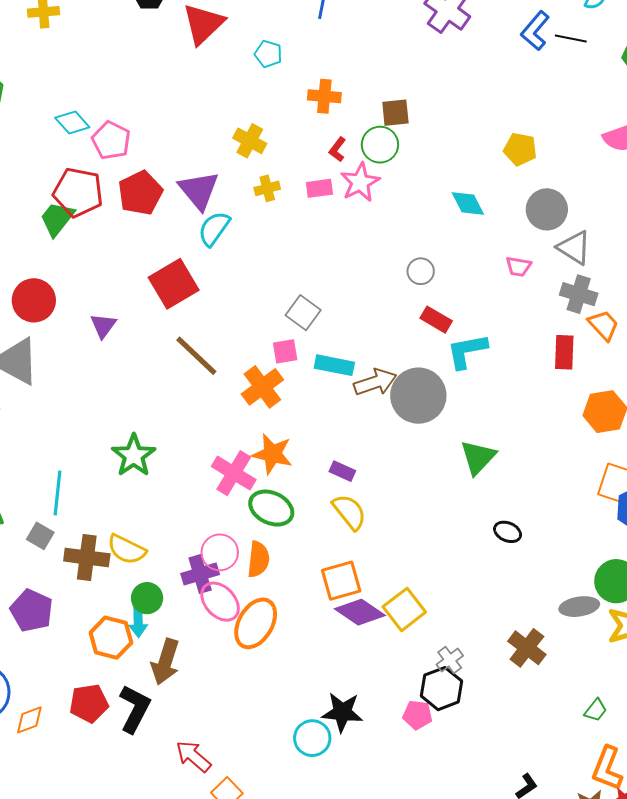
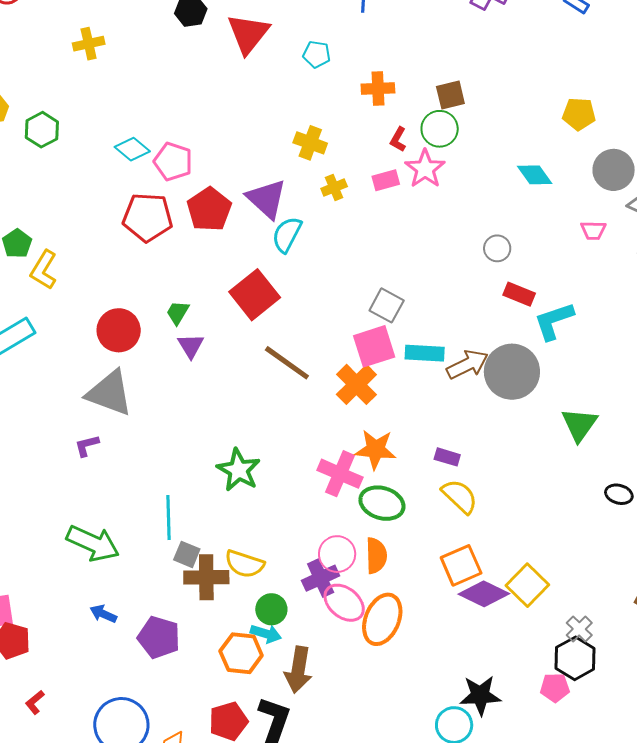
green trapezoid: (57, 219) -> (178, 313), moved, size x0.7
pink square: (285, 351) -> (374, 346), size x1.6
gray square: (40, 536) -> (187, 554), moved
cyan arrow: (138, 622) -> (266, 634), turned -64

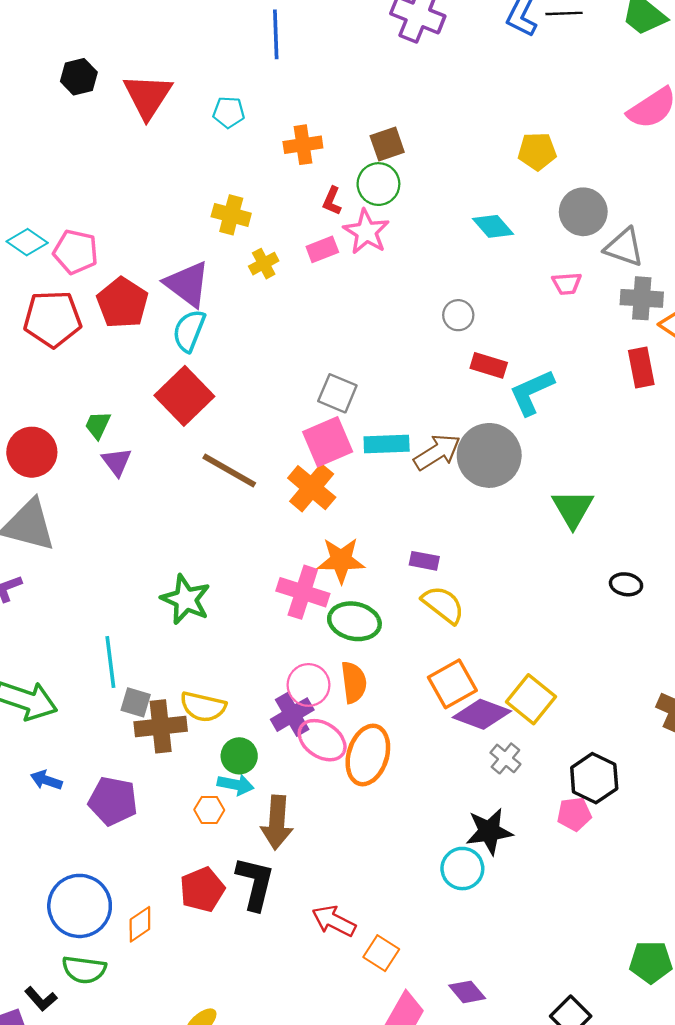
cyan semicircle: (287, 235) -> (189, 331), moved
gray cross: (579, 629) -> (505, 758), moved
orange hexagon: (241, 653) -> (209, 810), size x0.6

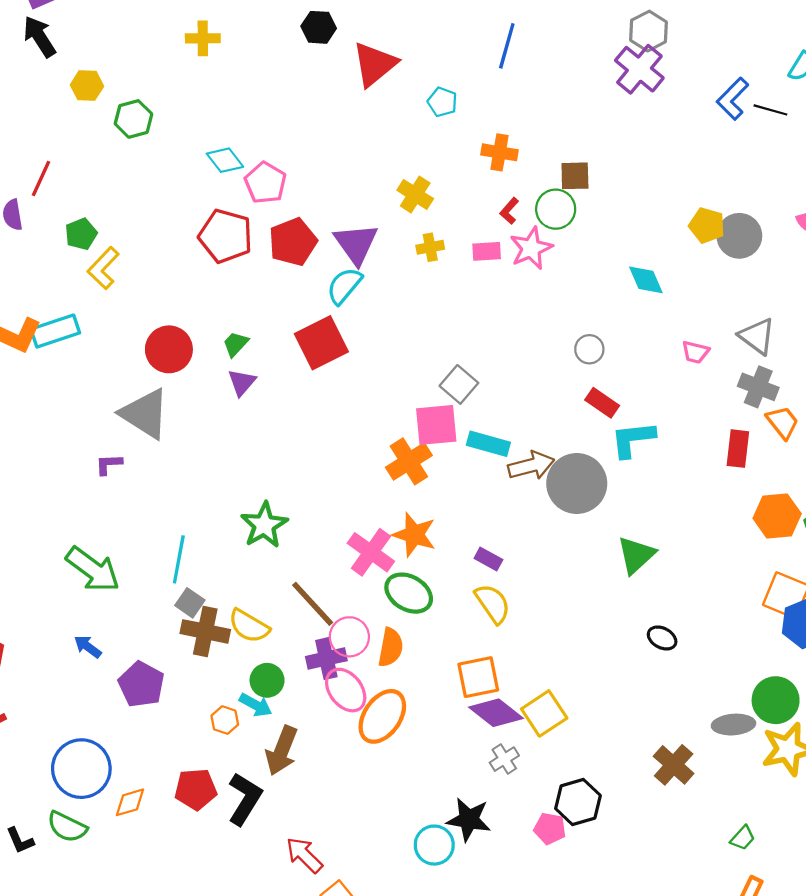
gray circle: (583, 212) -> (739, 236), moved
brown line: (229, 471) -> (313, 604), moved

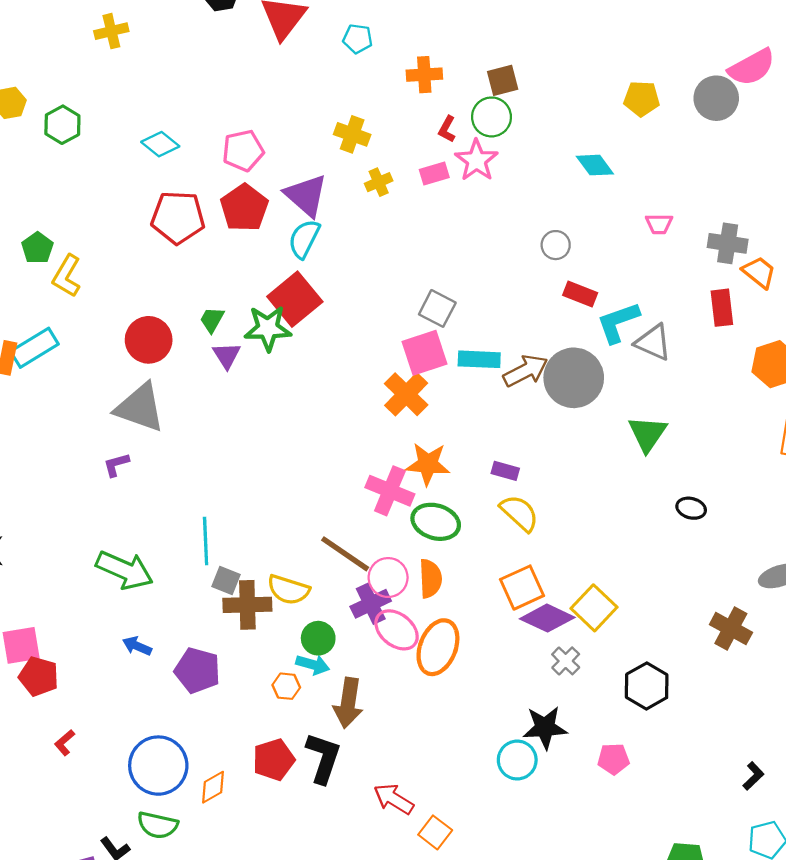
pink pentagon: (265, 183) -> (243, 151), moved, turned -30
gray circle: (739, 236) -> (716, 98), moved
gray triangle: (757, 336) -> (653, 342), moved
green star: (264, 525) -> (268, 328), moved, turned -30
pink pentagon: (550, 828) -> (613, 759), moved

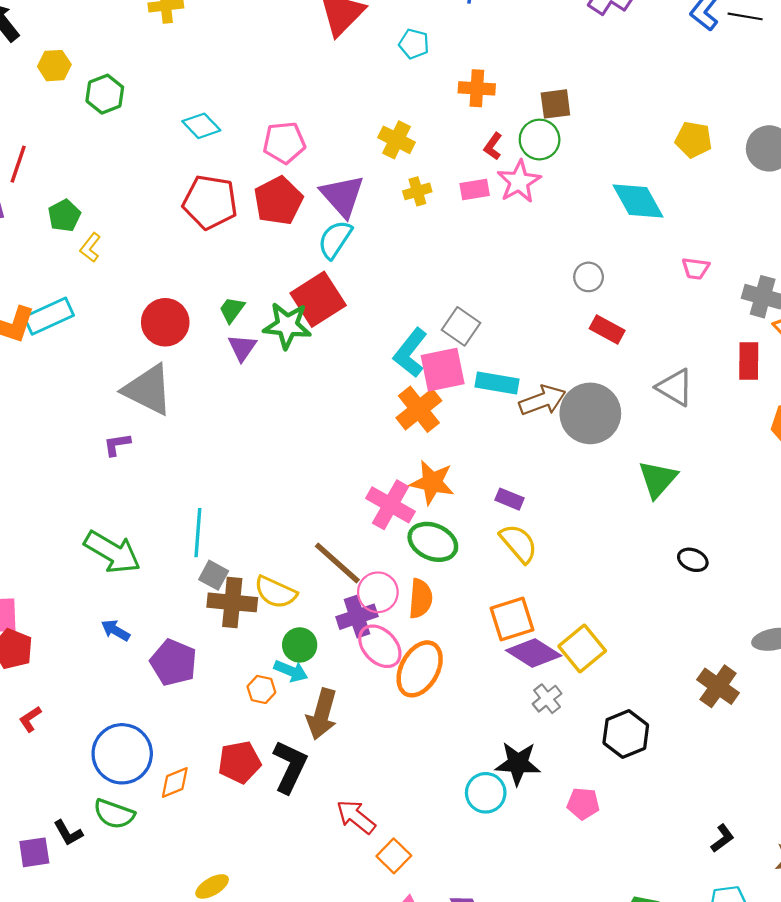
cyan diamond: (595, 165) -> (638, 201), size x1.4
yellow L-shape: (67, 276) -> (90, 248), size x0.7
cyan L-shape: (618, 322) -> (410, 353), moved, turned -39

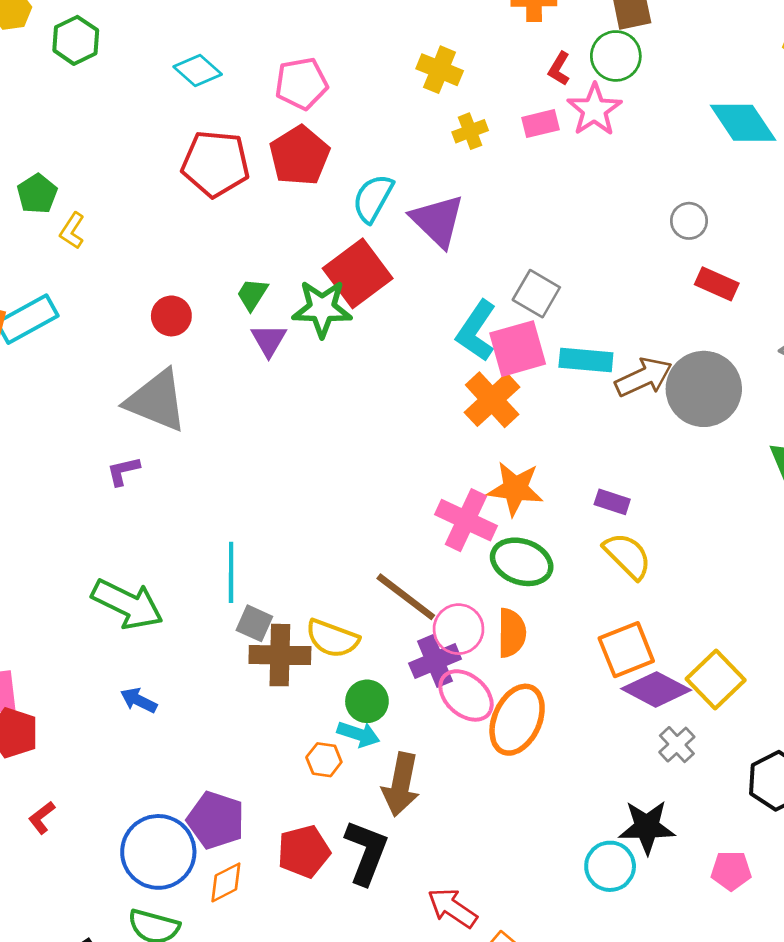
purple triangle: (342, 196) -> (438, 221), moved
red circle: (165, 322) -> (171, 316), size x0.7
purple pentagon: (173, 663) -> (216, 820), moved

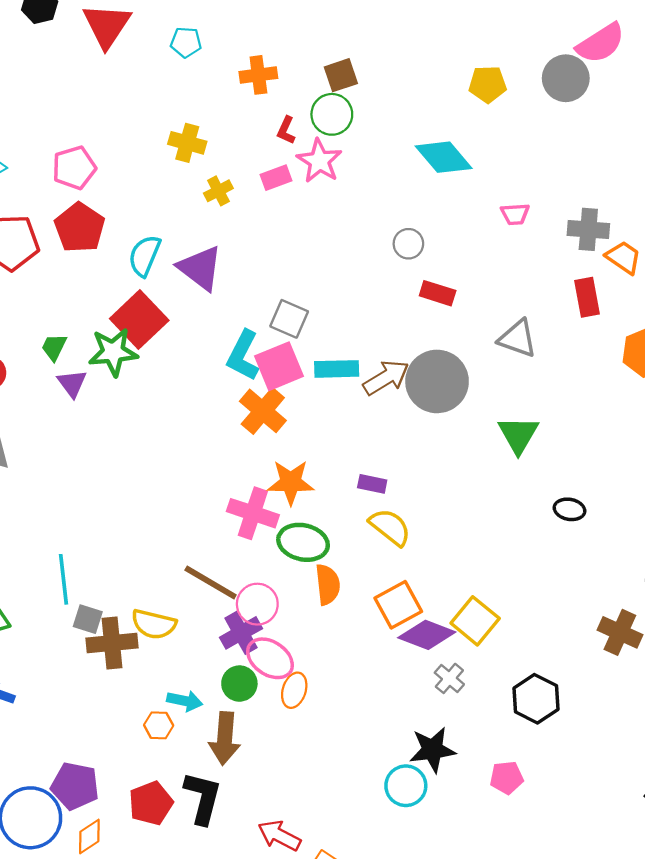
orange semicircle: (512, 633) -> (328, 584), moved
green circle: (367, 701) -> (239, 684), moved
orange ellipse: (517, 720) -> (294, 690), moved, size x0.6

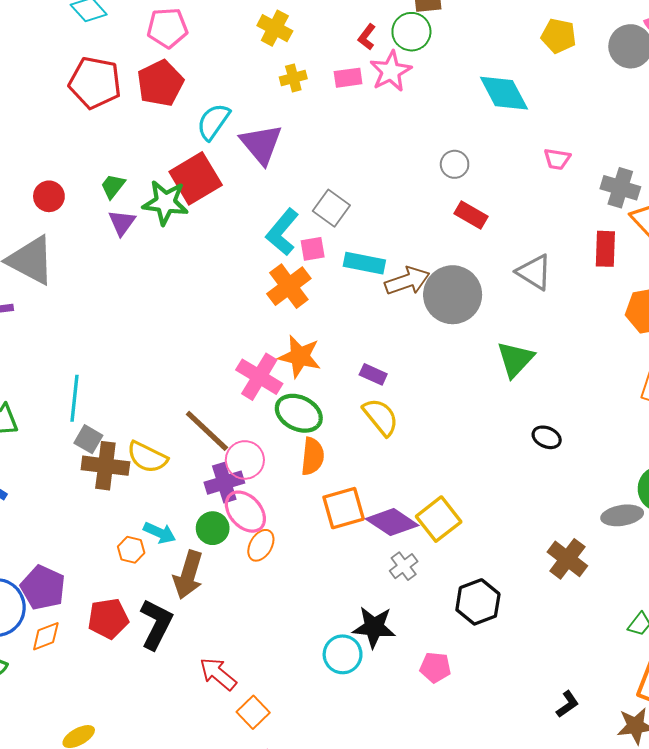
pink square: (279, 366) -> (313, 249), size x0.6
orange square: (398, 605) -> (344, 508), moved

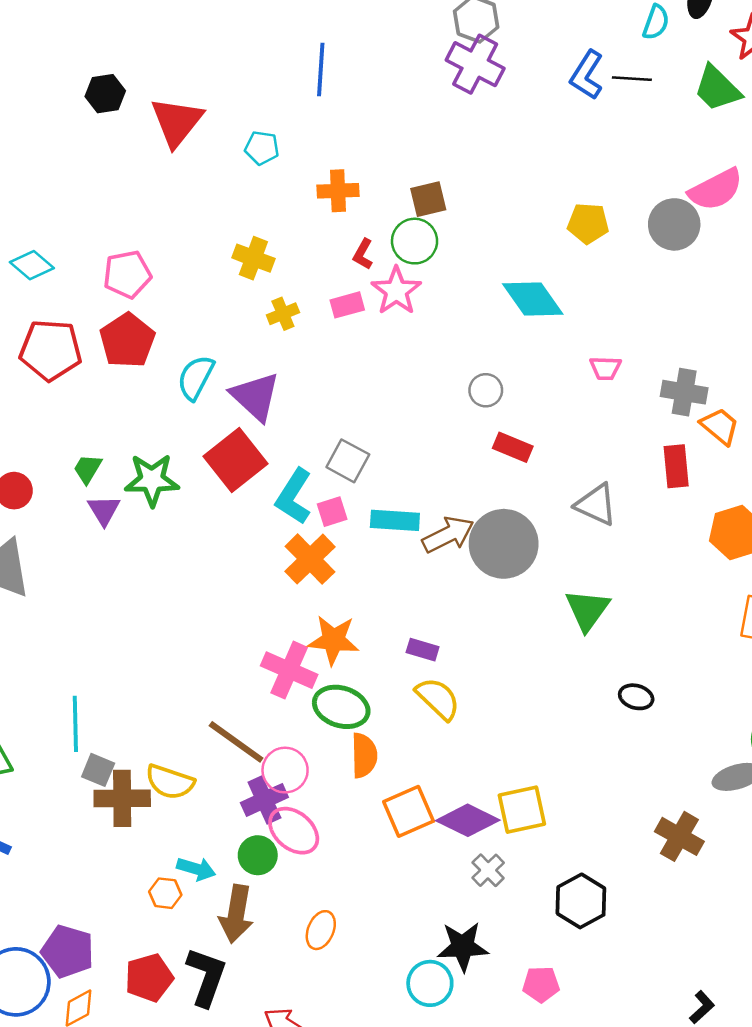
red square: (196, 178) -> (235, 460), moved
yellow square: (439, 519) -> (522, 810), turned 33
orange ellipse: (261, 545) -> (321, 930), moved

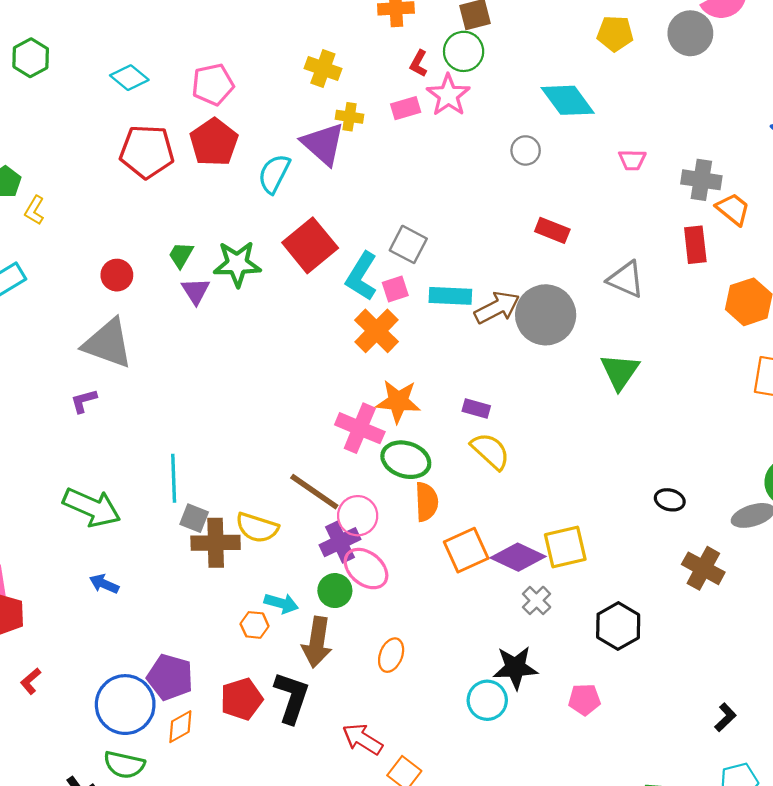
yellow cross: (283, 314) -> (349, 117), turned 32
gray circle: (486, 390) -> (526, 150), moved
purple triangle: (255, 396) -> (323, 144), moved
black ellipse: (636, 697) -> (670, 500), moved

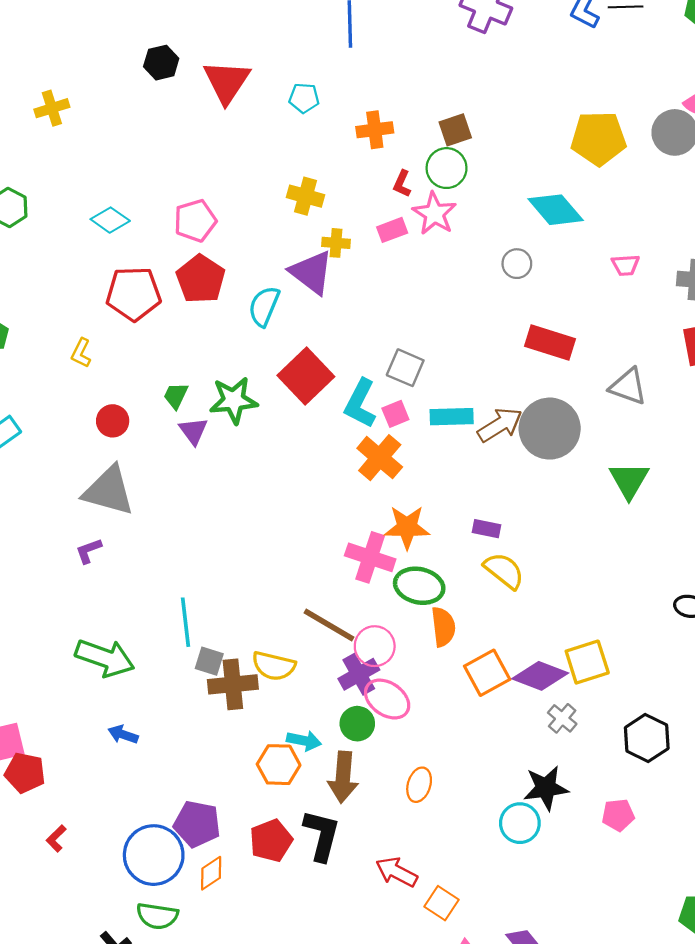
yellow pentagon: (615, 33) -> (599, 138), size x1.5
yellow L-shape: (34, 210) -> (81, 353), moved
red rectangle: (552, 230) -> (550, 342), size x1.4
orange hexagon: (255, 625) -> (279, 765), size x1.5

